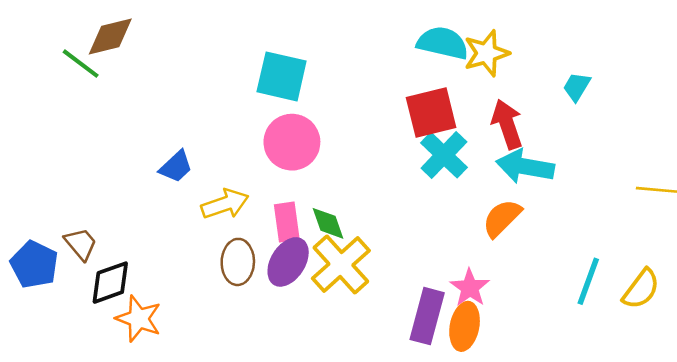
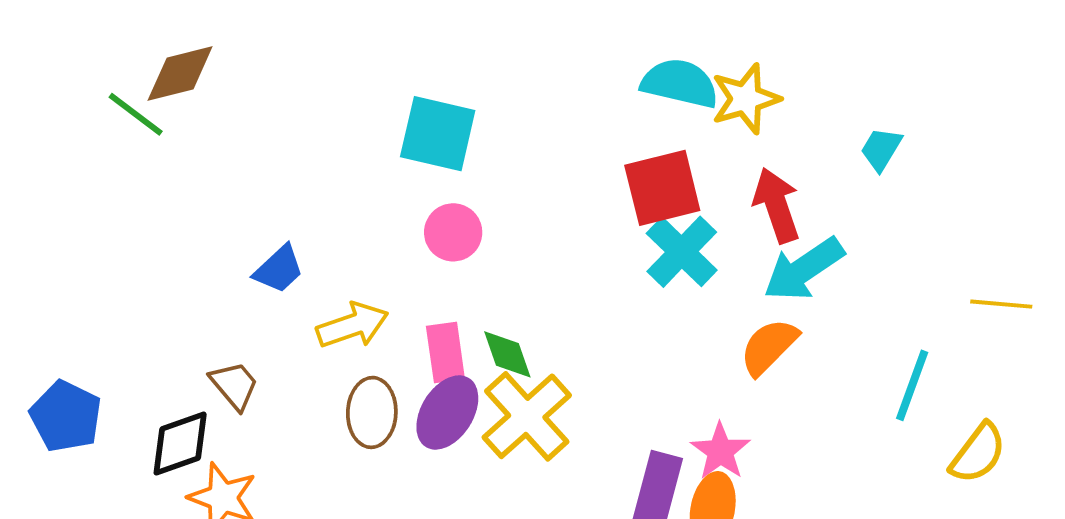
pink circle: (292, 142) -> (453, 232), size x0.7
cyan arrow: (525, 167) -> (804, 269), turned -44
brown trapezoid: (81, 244) -> (234, 385), moved
cyan line: (588, 281) -> (912, 385), moved

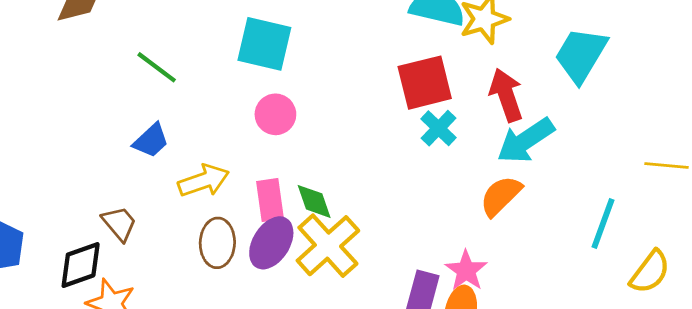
green line: (136, 114) -> (157, 67), moved
cyan trapezoid: (881, 149) -> (581, 55), size x1.8
cyan cross: (682, 252) -> (439, 128), size x0.7

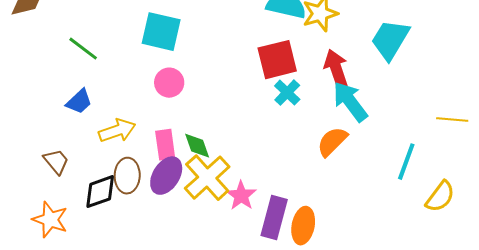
cyan arrow: (526, 141) -> (350, 102), turned 87
black diamond: (81, 265) -> (100, 192), moved
pink star: (466, 271) -> (241, 196), moved

